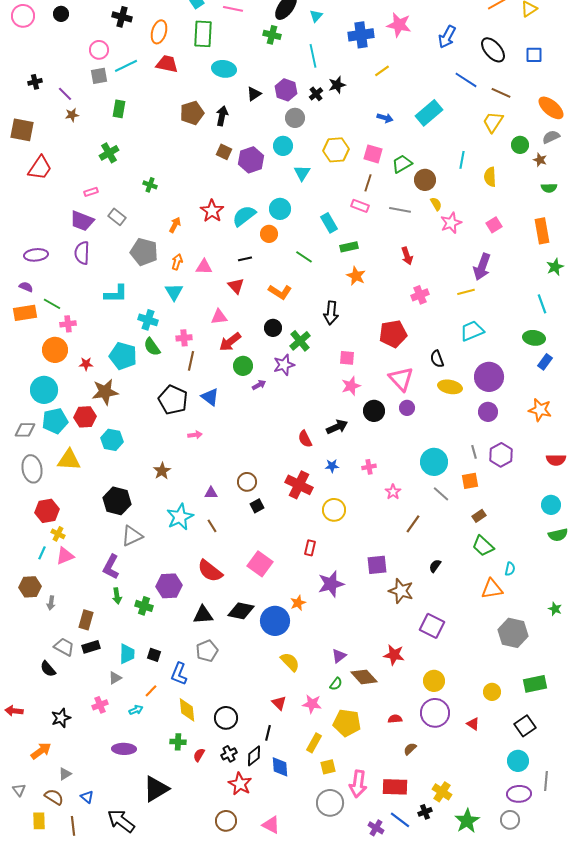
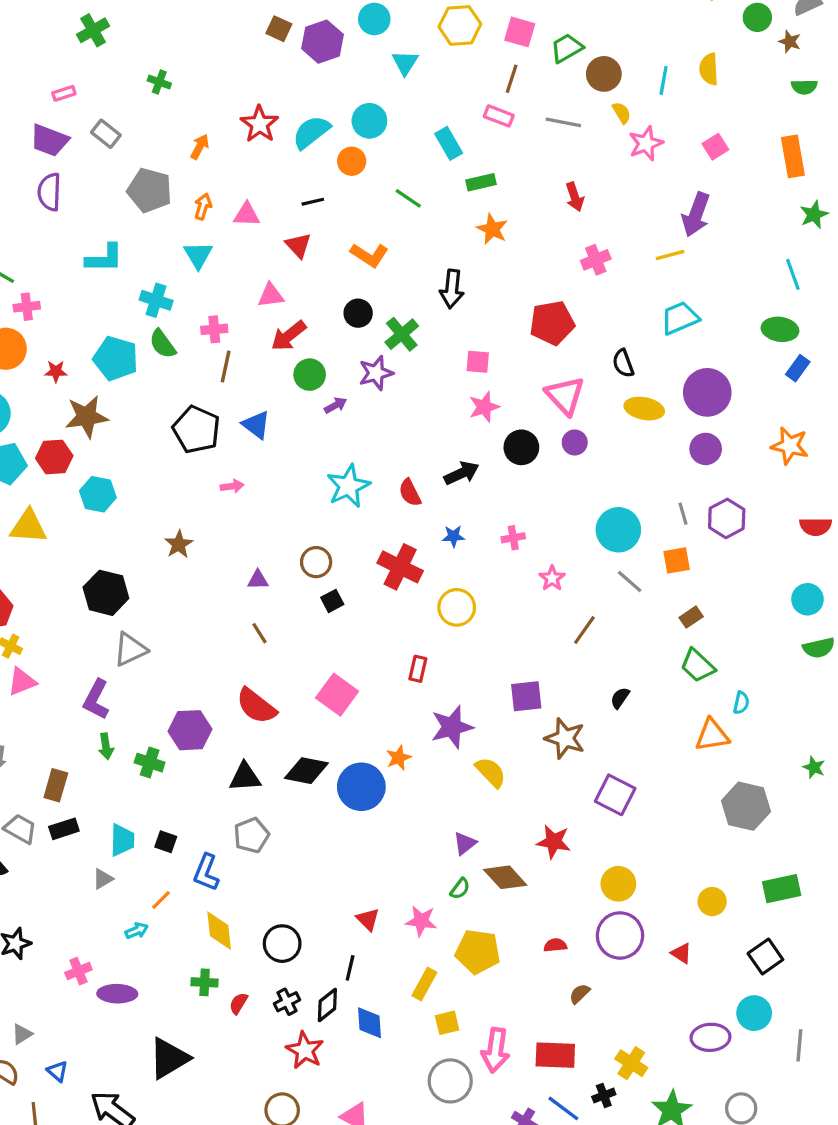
cyan line: (462, 160) -> (664, 80), moved
cyan star: (180, 517) -> (348, 486), moved
yellow semicircle: (290, 662) -> (491, 772), moved
pink cross: (100, 705) -> (78, 971), moved
purple ellipse: (519, 794) -> (710, 1037), moved

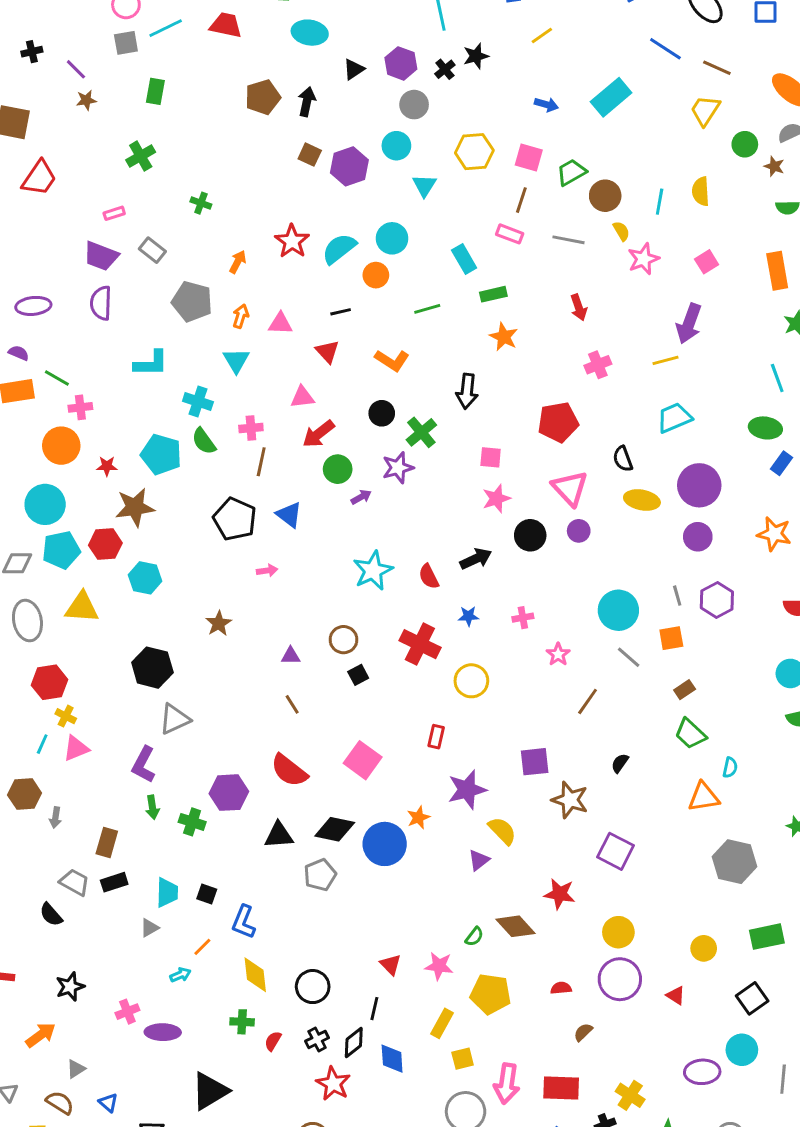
green line: (408, 198) -> (427, 309), turned -50
gray pentagon: (251, 835) -> (320, 875), moved
purple triangle: (465, 843) -> (479, 860), moved

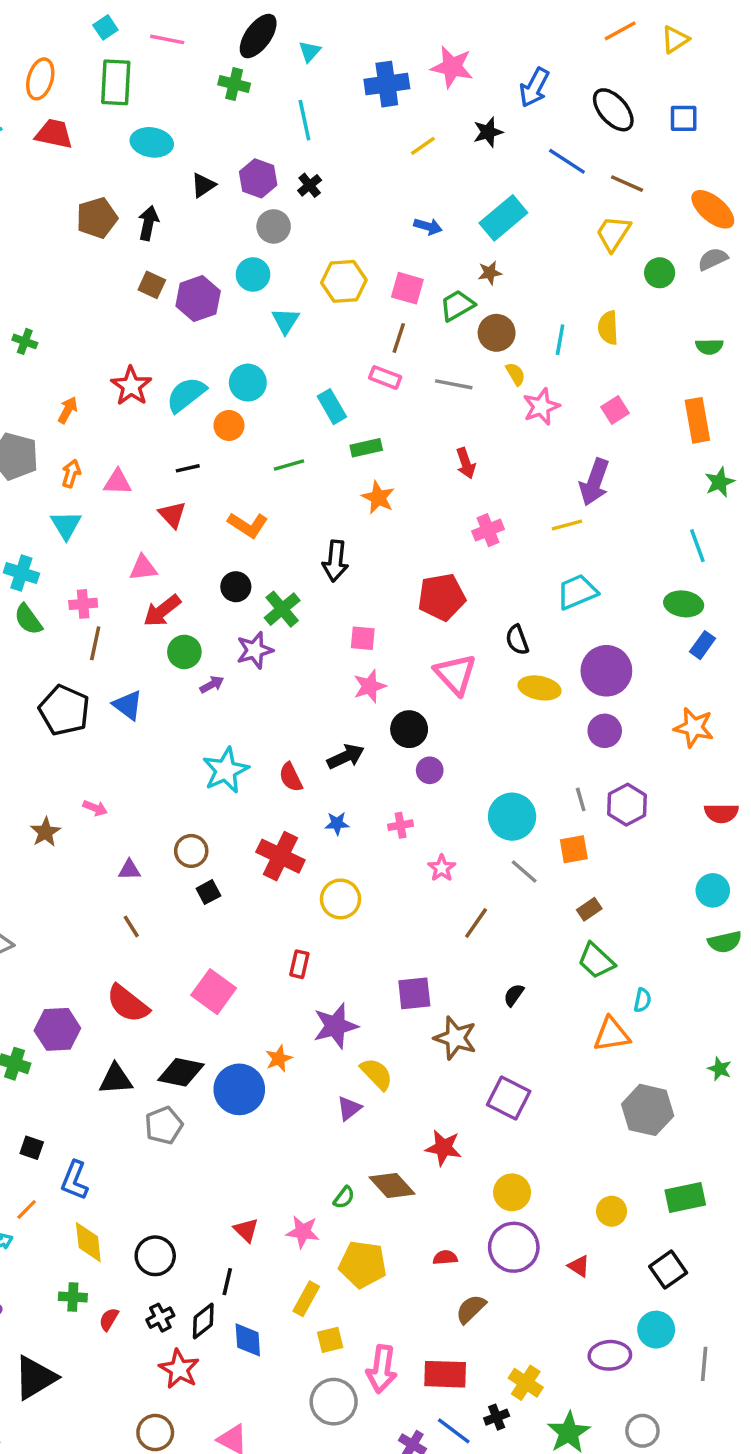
black star: (476, 56) -> (488, 132), moved
brown star: (774, 166) -> (490, 273), moved, turned -30
purple circle: (579, 531) -> (430, 770), moved
pink arrow: (267, 571) -> (95, 808), moved, turned 30
brown semicircle: (583, 1032) -> (471, 1309), size x1.4

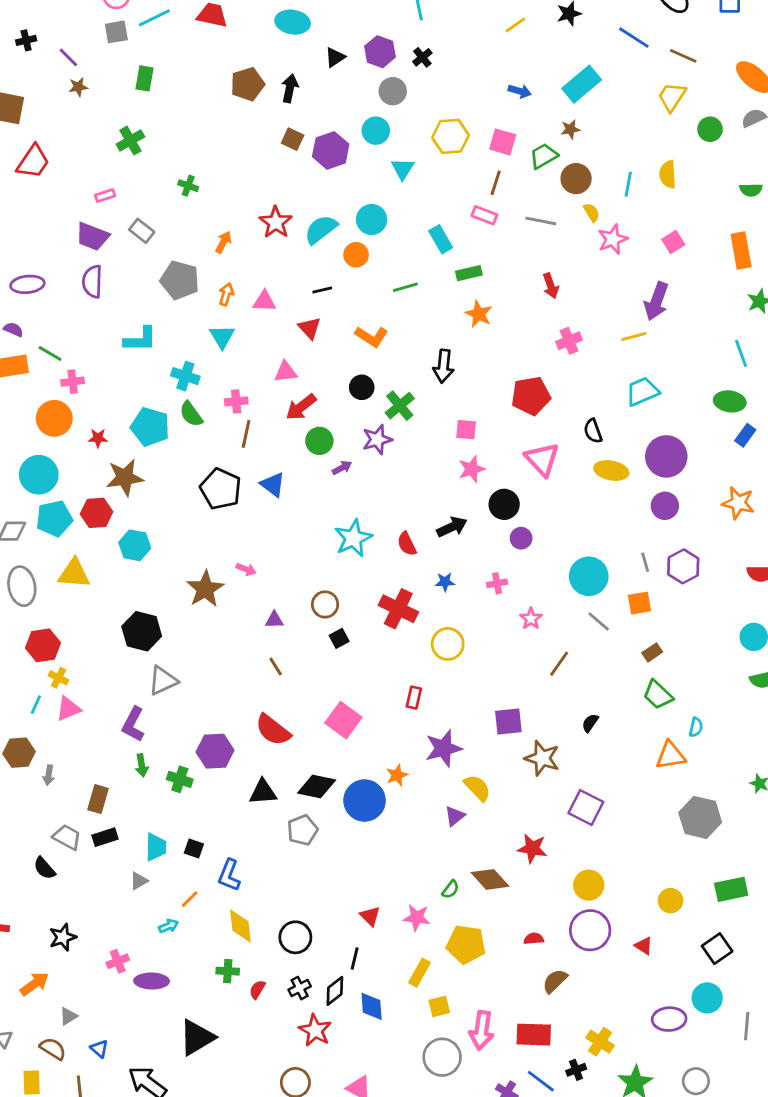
brown star: (45, 832) -> (205, 589), size x1.5

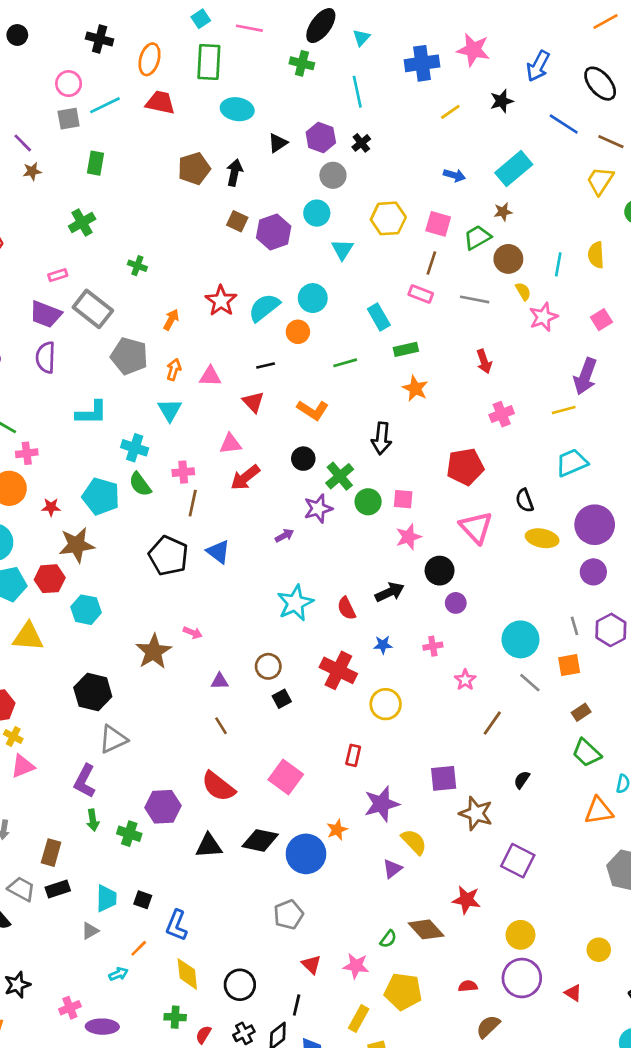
gray rectangle: (142, 231) -> (93, 309), size x1.6
green circle: (319, 441) -> (368, 502), moved
gray pentagon: (302, 830) -> (288, 915), moved

